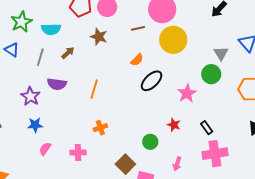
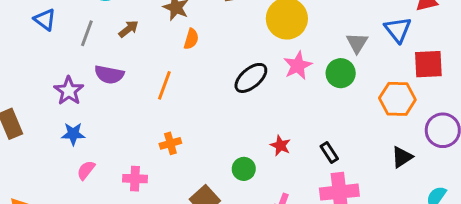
orange semicircle: (137, 60) -> (191, 39), moved, turned -32
pink star: (187, 93) -> (298, 66), moved

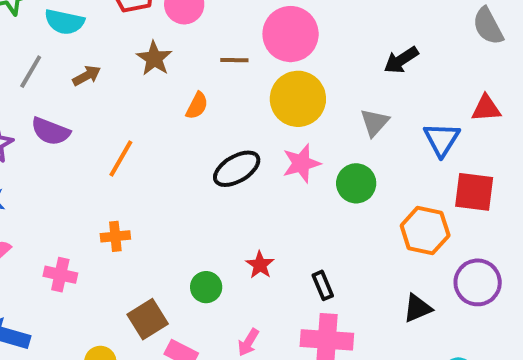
orange semicircle: (191, 39) -> (197, 106), moved
gray triangle: (357, 43) -> (375, 122), moved

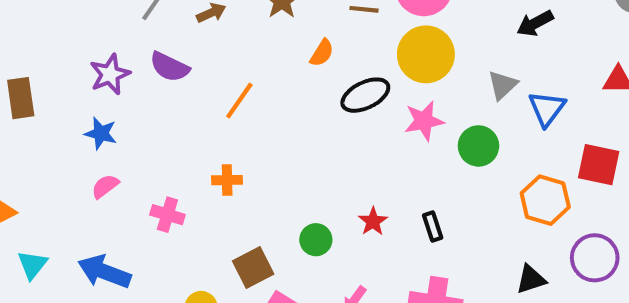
blue triangle: (442, 139) -> (547, 109), moved
black ellipse: (237, 169) -> (365, 95), moved
black rectangle: (323, 285) -> (433, 226), moved

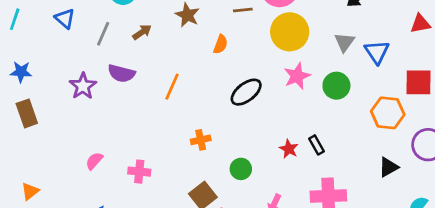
black ellipse: (365, 95) -> (246, 92), moved
blue star: (101, 133) -> (21, 72), moved
orange cross: (227, 180) -> (201, 140), moved
red star: (373, 221) -> (289, 149), moved

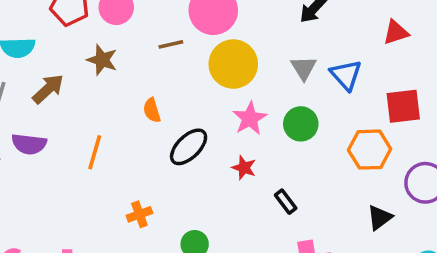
brown arrow: (142, 32) -> (48, 89), size x1.4
orange semicircle: (221, 44) -> (152, 110), moved, turned 150
red star: (289, 149) -> (244, 168), moved

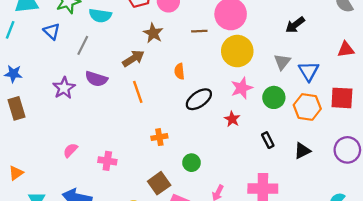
brown arrow: (48, 89) -> (133, 58), moved
orange hexagon: (370, 150) -> (307, 107), moved
orange line: (95, 152) -> (138, 92), turned -45
black rectangle: (286, 202) -> (268, 140), moved
black triangle: (380, 218) -> (302, 151), moved

